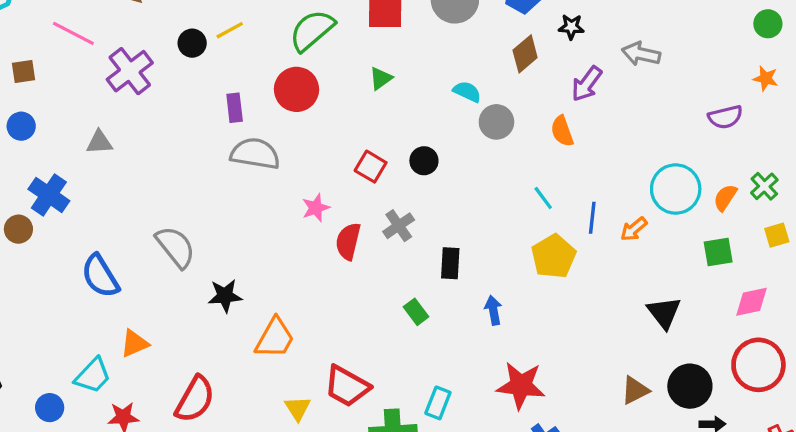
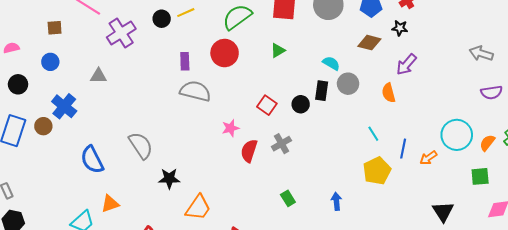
brown diamond: (525, 54) -> (369, 43), turned 50
gray arrow: (641, 54) -> (481, 53), moved
black rectangle: (450, 263) -> (322, 91), moved

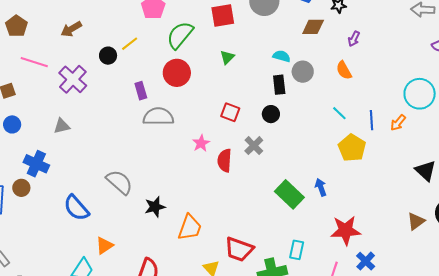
purple arrow: (406, 64) -> (354, 39), size x0.7
black circle: (301, 104) -> (271, 114), moved
green rectangle: (288, 198) -> (289, 194), moved, size x1.8

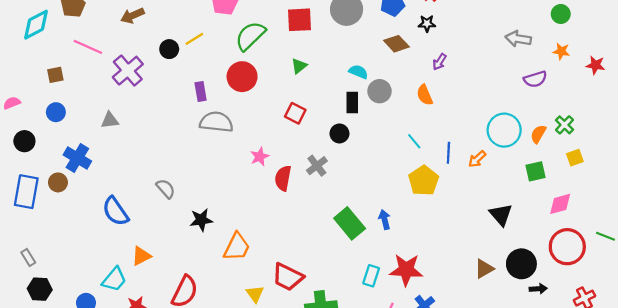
brown diamond: (313, 27) -> (396, 44), turned 40
red square: (230, 112) -> (295, 113), moved
gray semicircle: (119, 182) -> (166, 189), size x0.7
cyan rectangle: (297, 250) -> (371, 276), moved

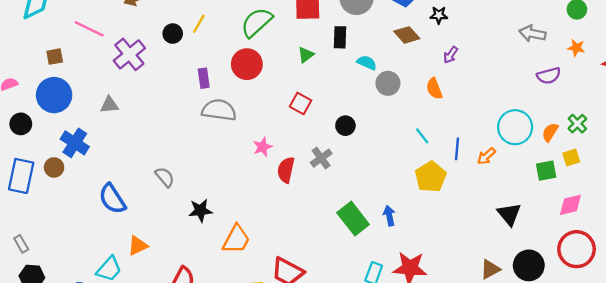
yellow line: (194, 39) -> (199, 24), turned -30
black rectangle: (352, 103) -> (340, 37), moved
blue circle: (56, 112) -> (54, 95), size x1.8
yellow square: (575, 158) -> (571, 157), moved

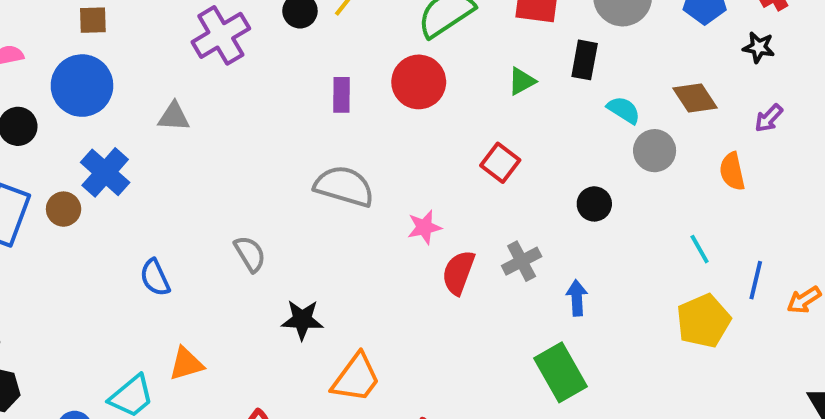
brown diamond: (407, 35) -> (695, 98), moved
gray semicircle: (219, 110) -> (344, 186), moved
black circle: (345, 126) -> (594, 204), moved
blue semicircle: (112, 199) -> (155, 278), size x0.7
blue arrow: (389, 216) -> (577, 298), moved

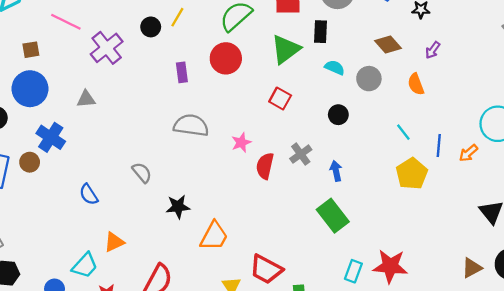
green triangle: (522, 81) -> (286, 49), size x1.8
cyan semicircle: (624, 110) -> (335, 68), moved

